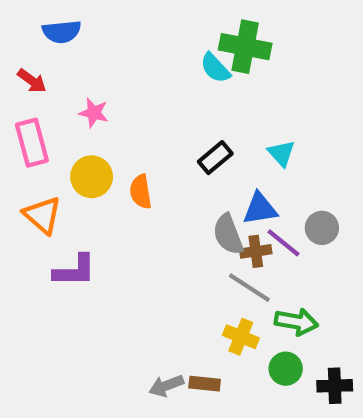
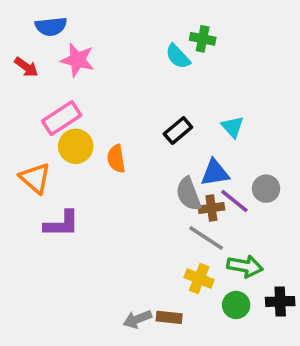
green cross: (245, 47) -> (203, 39), size x0.6
pink star: (94, 113) -> (77, 60), moved, size x1.4
pink rectangle: (32, 143) -> (62, 118), moved, turned 72
black cross: (335, 386) -> (280, 301), moved

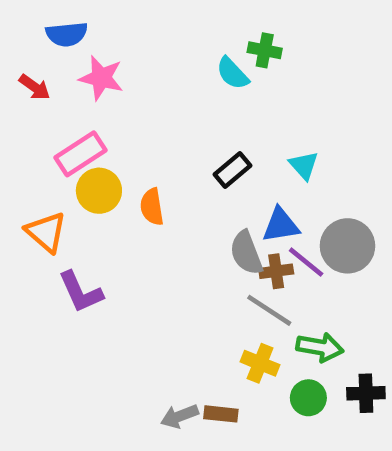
gray circle: (266, 189) -> (347, 246), size x1.5
purple L-shape: (62, 224) -> (81, 292), turned 66

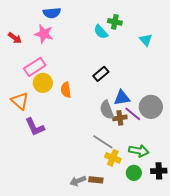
blue semicircle: (67, 34) -> (52, 13), moved
cyan triangle: (304, 165) -> (146, 40), moved
gray line: (269, 310) -> (103, 142), moved

